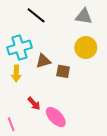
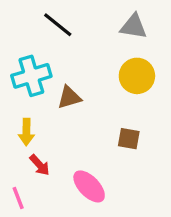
brown square: (63, 71) -> (129, 139), moved
yellow arrow: (16, 73) -> (26, 132), moved
red arrow: (34, 104) -> (40, 165), moved

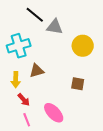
gray triangle: (134, 26) -> (55, 27), moved
brown triangle: (69, 97) -> (37, 71), moved
pink line: (18, 198) -> (27, 120), moved

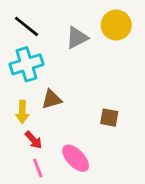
black line: (35, 15) -> (26, 26), moved
gray triangle: (55, 27) -> (77, 38), turned -36
yellow circle: (83, 46) -> (116, 25), moved

